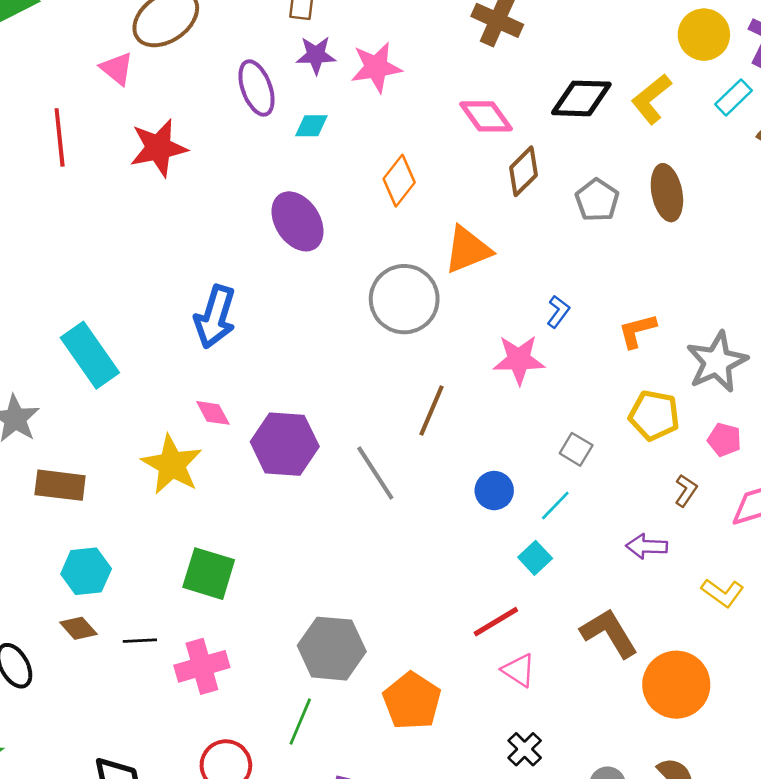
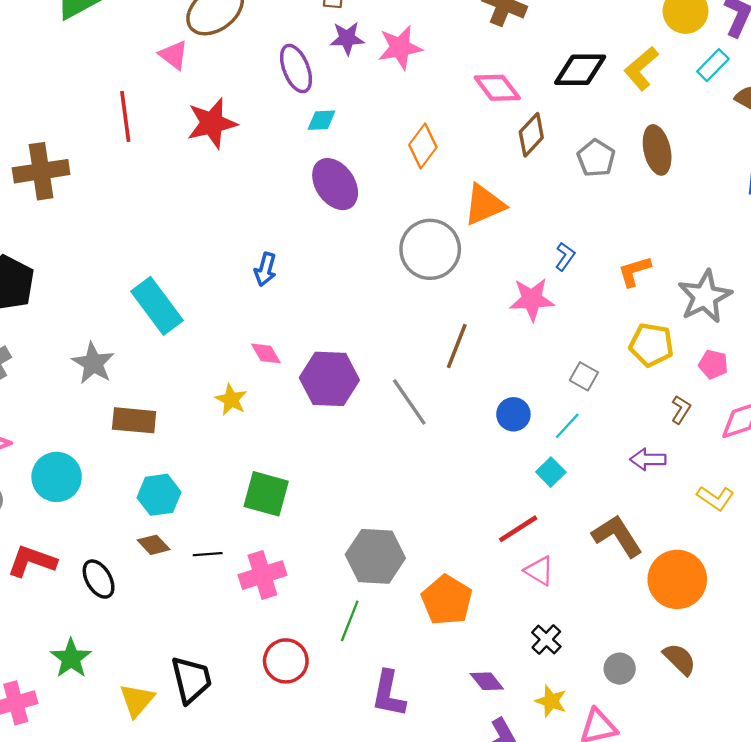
cyan diamond: (311, 126) -> (322, 120), moved
blue arrow: (215, 317) -> (265, 269), size x0.6
yellow star: (172, 465) -> (231, 400), size x0.6

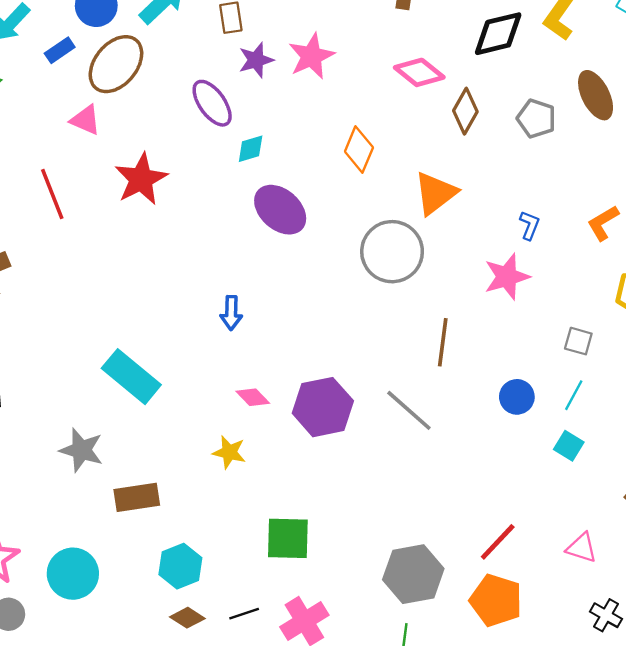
red line: (518, 529) -> (498, 542), moved

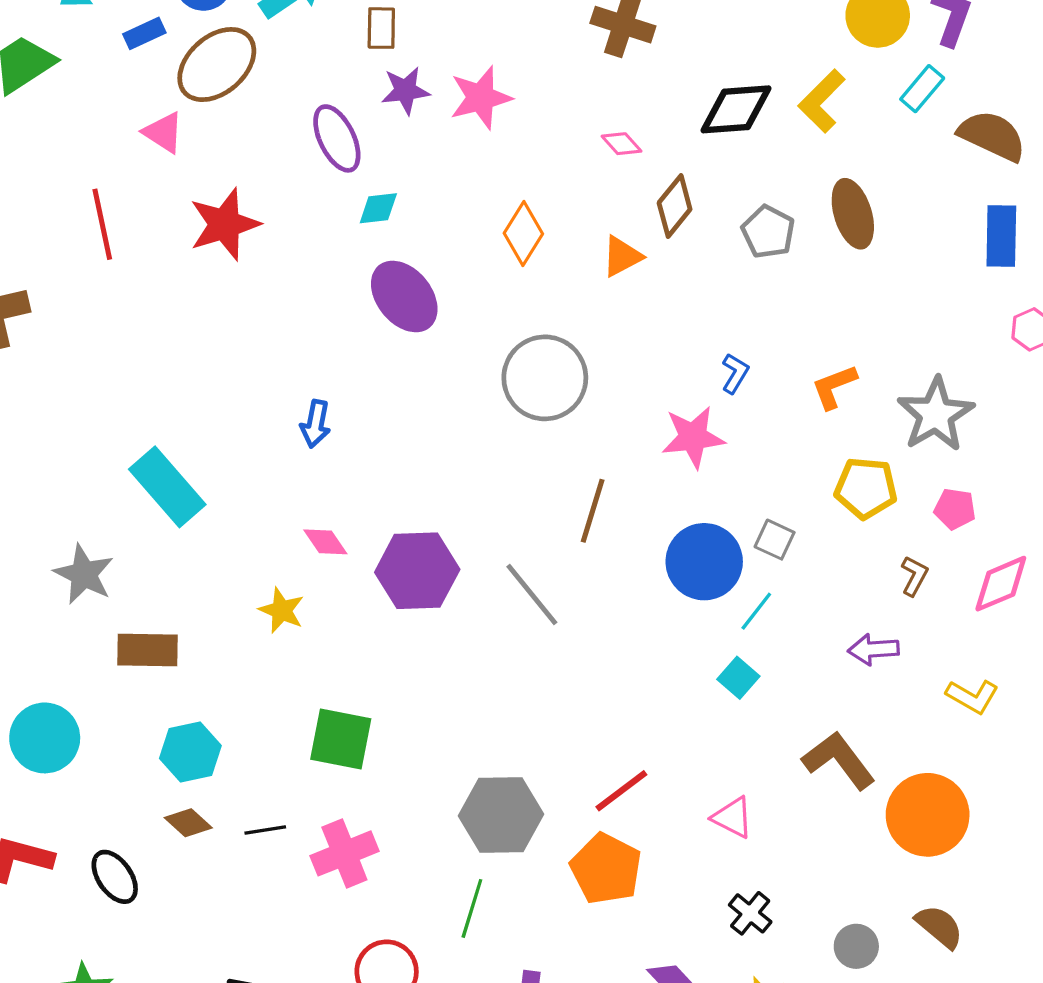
pink diamond: (419, 72) -> (621, 144), size x0.6
orange triangle: (435, 193) -> (622, 256), moved, size x0.7
blue circle: (517, 397) -> (704, 562), moved, size x1.6

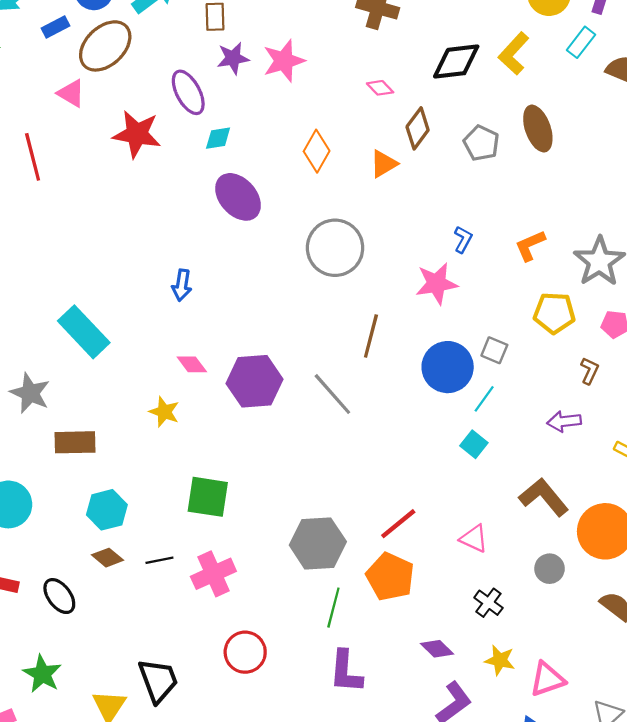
red star: (225, 224) -> (137, 134), moved, turned 30
green line: (472, 908) -> (333, 608), moved
gray circle: (856, 946) -> (550, 569), moved

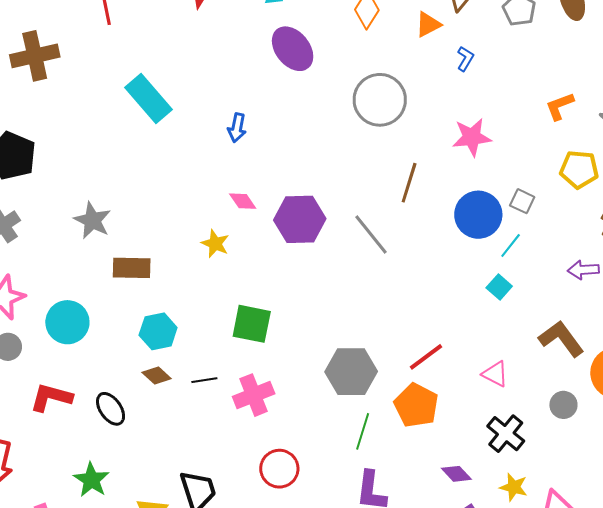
blue L-shape: (463, 239) -> (465, 59), moved
cyan rectangle: (84, 332) -> (148, 98), moved
black cross: (488, 603) -> (506, 434), size x1.4

